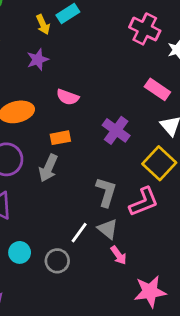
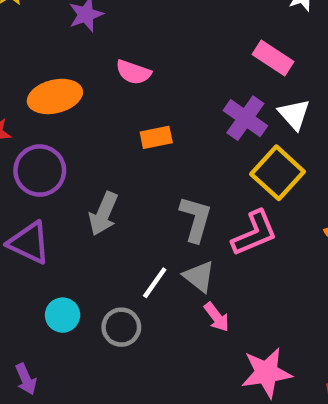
purple cross: (116, 130) -> (245, 118), moved
orange rectangle: (60, 138) -> (156, 137), moved
gray arrow: (48, 168) -> (103, 214), moved

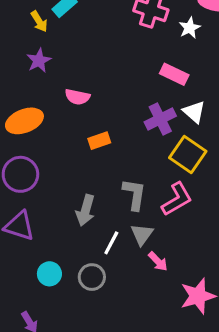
purple cross: (245, 118) -> (160, 119), turned 36
gray arrow: (103, 214) -> (86, 210), moved
gray triangle: (199, 276) -> (142, 234), turned 35

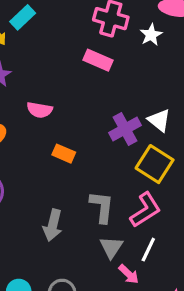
pink rectangle: (174, 74) -> (98, 60), moved
orange rectangle: (99, 141) -> (64, 154), turned 45
white line: (111, 243) -> (148, 250), moved

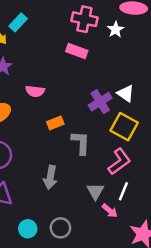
orange rectangle: (64, 154) -> (55, 123), turned -42
gray L-shape: (102, 207) -> (81, 143), moved

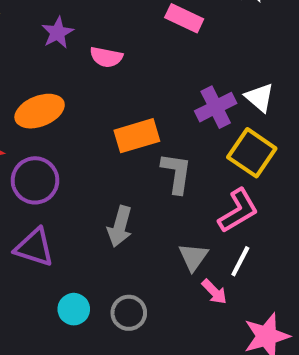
pink semicircle: (35, 91) -> (106, 57), moved
orange rectangle: (55, 123) -> (137, 136), size x1.5

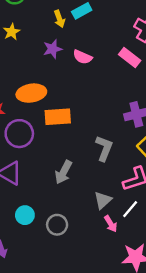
pink semicircle: (106, 57) -> (82, 57), moved
orange rectangle: (137, 136) -> (58, 117), moved

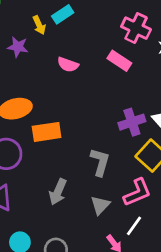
purple star: (53, 49) -> (18, 47), moved, turned 30
gray triangle: (103, 200) -> (100, 205), moved

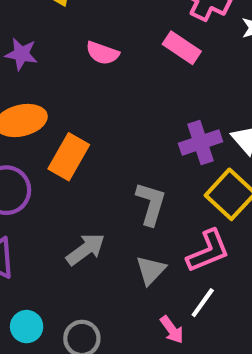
purple star: (18, 47) -> (21, 54), moved
orange rectangle: (47, 132) -> (69, 157), turned -52
gray arrow: (58, 192) -> (86, 249), turned -150

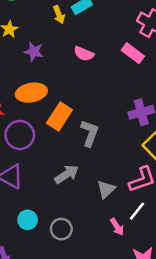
gray L-shape: (151, 204) -> (90, 133), moved

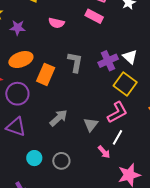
gray L-shape: (90, 133) -> (75, 62), moved

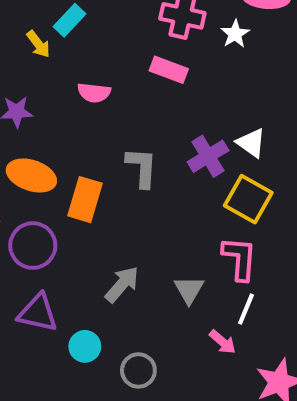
orange ellipse: (21, 60) -> (31, 175), turned 45
pink L-shape: (117, 112) -> (240, 258), turned -50
cyan circle: (34, 158) -> (85, 346), moved

